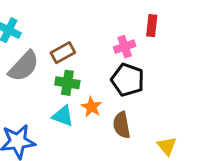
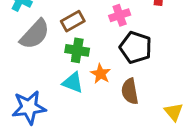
pink cross: (125, 47) -> (120, 15), moved

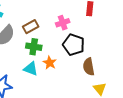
brown semicircle: (130, 91) -> (89, 67), moved

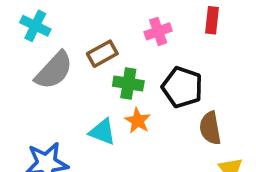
pink cross: (63, 23) -> (158, 31), moved
green cross: (34, 47) -> (128, 83), moved

